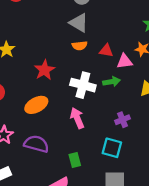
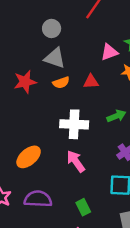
pink triangle: (125, 61) -> (109, 52), moved
red star: (44, 70) -> (25, 82), moved, turned 30
green arrow: (111, 82) -> (116, 116), moved

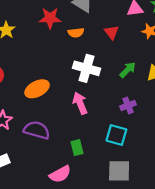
red triangle: (91, 82) -> (111, 32), turned 42
orange semicircle: (61, 83) -> (76, 33), moved
green arrow: (116, 116) -> (128, 70), turned -36

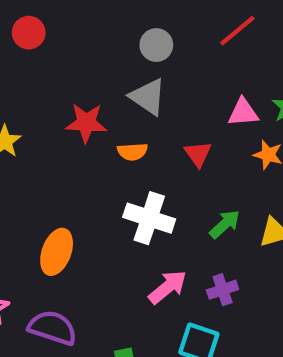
orange ellipse: (37, 89) -> (57, 252), turned -45
pink arrow: (80, 103) -> (168, 287), moved, turned 70

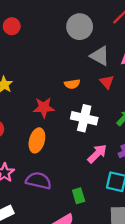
gray circle: (156, 45) -> (80, 27), size x1.5
gray triangle: (148, 97) -> (100, 56), moved
red star: (86, 123) -> (44, 108), moved

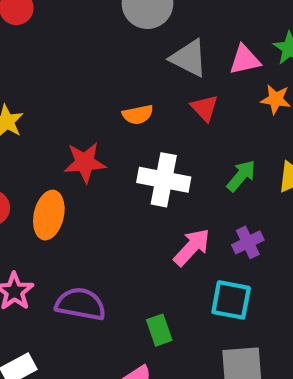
orange ellipse: (37, 140) -> (49, 215), moved

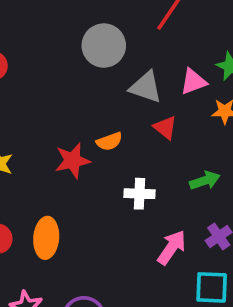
red star: (85, 162) -> (73, 161), moved
green arrow: (241, 176) -> (205, 181), turned 40
white cross: (164, 180) -> (139, 194), size x0.7

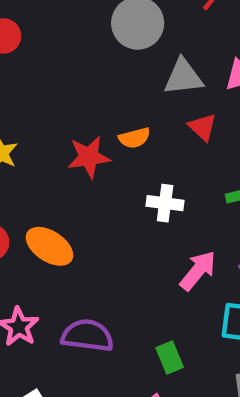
gray triangle: (146, 87) -> (183, 77), turned -30
orange ellipse: (46, 238) -> (49, 246), turned -66

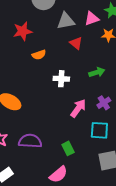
orange semicircle: (134, 138) -> (39, 55), moved
red star: (89, 157) -> (23, 31), moved

